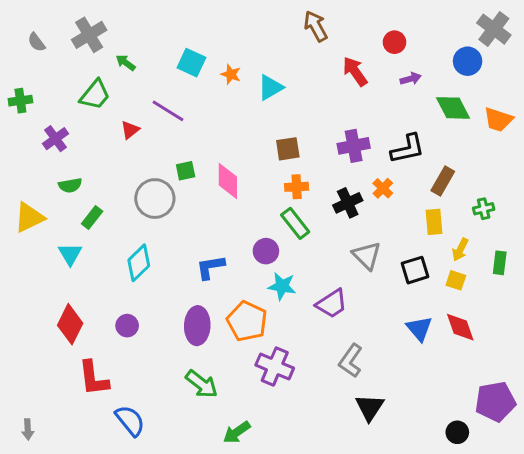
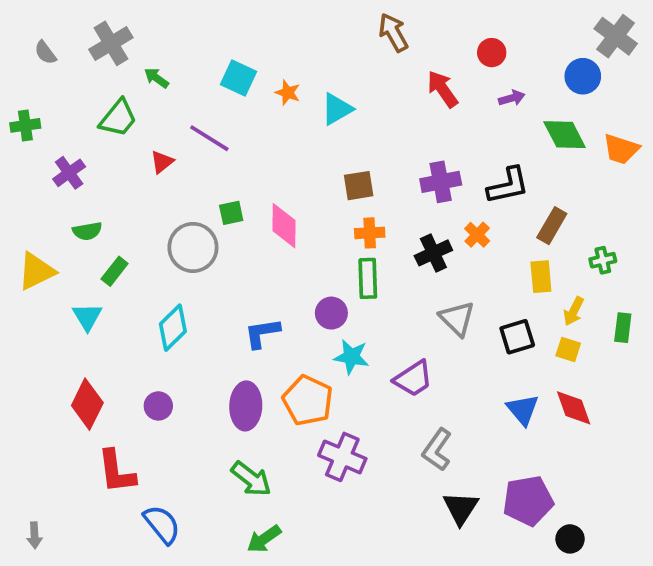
green rectangle: (295, 223) -> (368, 278), turned 36
purple pentagon: (495, 402) -> (528, 501), moved
green arrow: (237, 432) -> (264, 539), moved

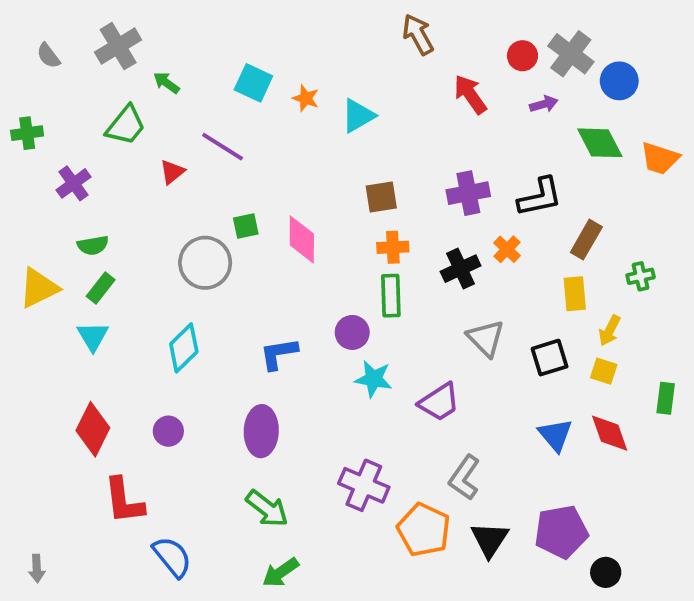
gray cross: (616, 36) -> (571, 54), moved
green rectangle: (115, 271) -> (101, 288), moved
green rectangle: (623, 328) -> (666, 398), moved
orange pentagon: (308, 400) -> (424, 530), moved

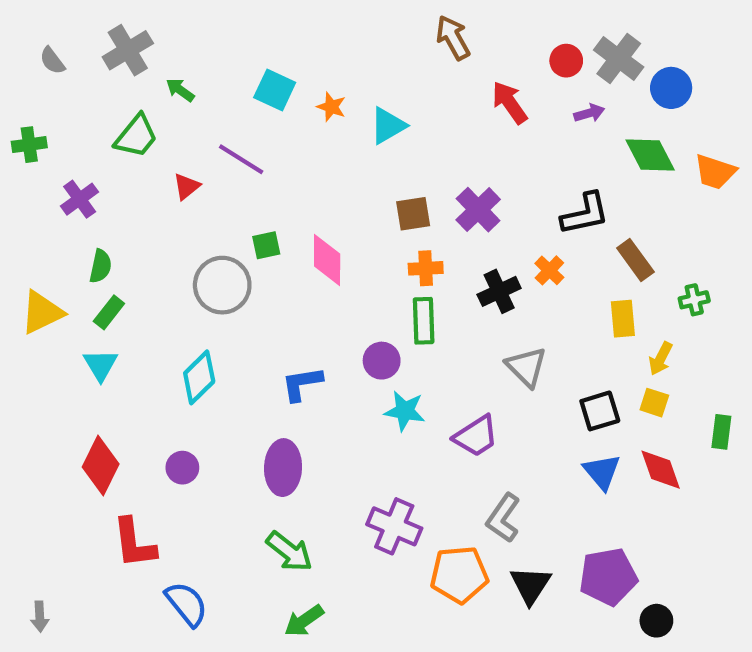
purple cross: (468, 193) -> (478, 210), moved, turned -33
brown rectangle: (586, 240) -> (635, 260), turned -66
green semicircle: (93, 245) -> (101, 266), turned -68
black square: (550, 358) -> (600, 411), moved
orange pentagon: (424, 530) -> (459, 575), turned -30

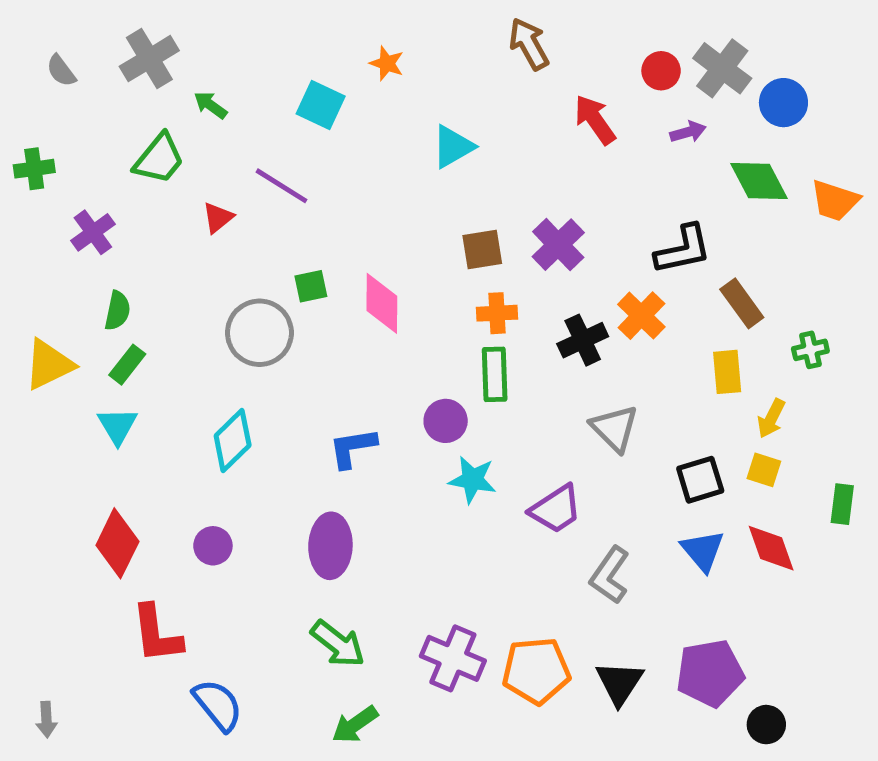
orange star: (331, 107) -> (387, 63), moved
orange cross: (549, 270) -> (641, 316), size x1.4
gray L-shape: (503, 518) -> (610, 575), moved
purple cross: (394, 526) -> (453, 658), moved

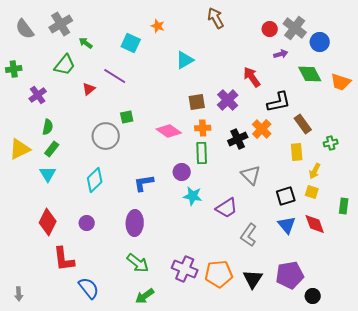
gray semicircle: (61, 71) -> (25, 29), size x1.5
red arrow: (595, 120) -> (252, 77), moved
pink diamond: (382, 303) -> (169, 131), moved, turned -55

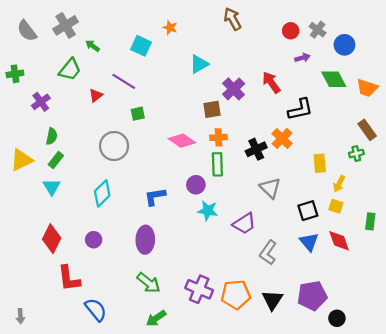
gray cross: (295, 28) -> (318, 30), size x0.7
purple cross: (228, 100) -> (234, 89), moved
green square: (127, 117) -> (138, 114), moved
brown rectangle: (303, 124) -> (367, 130), moved

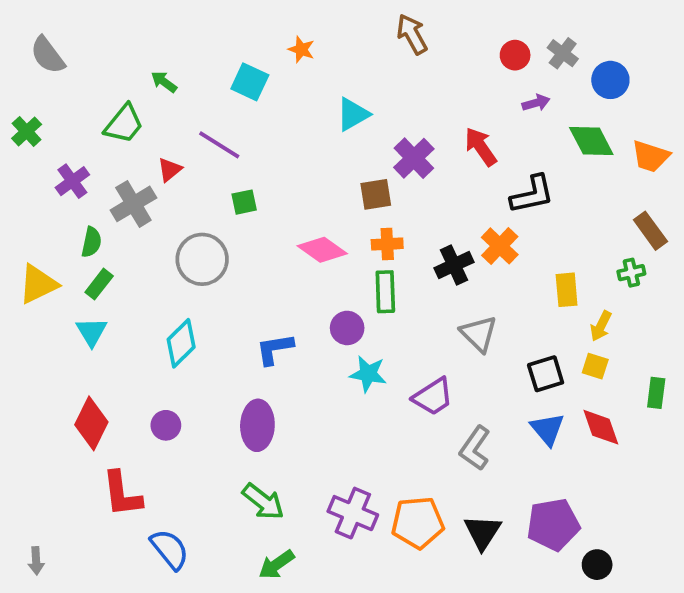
gray cross: (66, 25) -> (133, 204), moved
green cross: (15, 74) -> (27, 131), turned -35

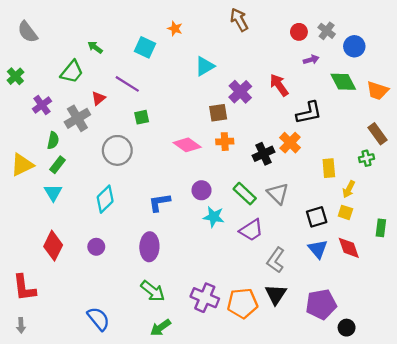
green rectangle: (385, 292) -> (245, 194), moved, turned -45
red L-shape: (122, 494) -> (24, 288), moved
black triangle: (483, 532) -> (276, 294), moved

